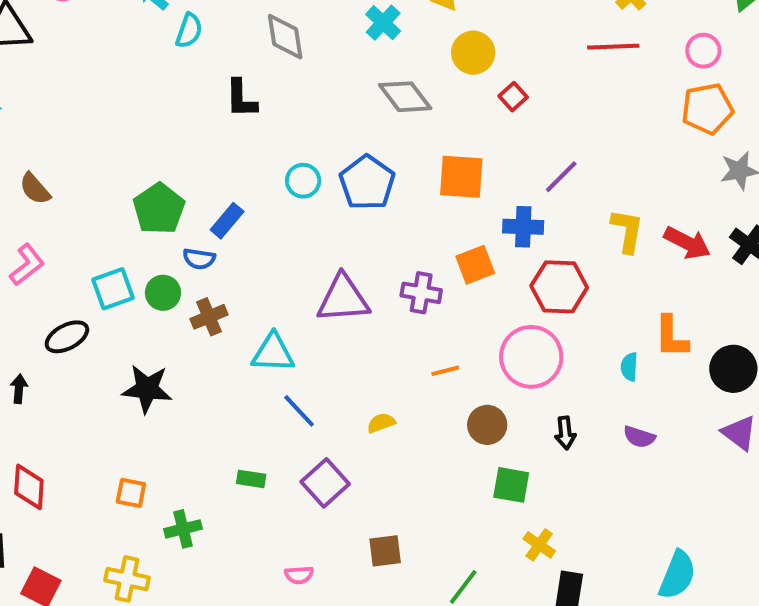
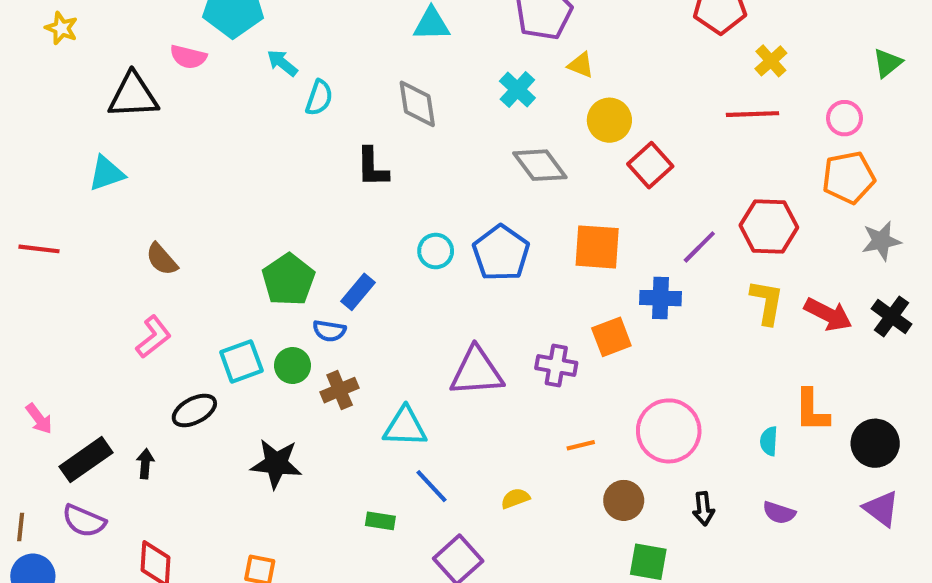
red square: (513, 97) -> (650, 165), size x1.5
red hexagon: (559, 287) -> (769, 226), moved
green rectangle: (251, 479) -> (380, 521), moved

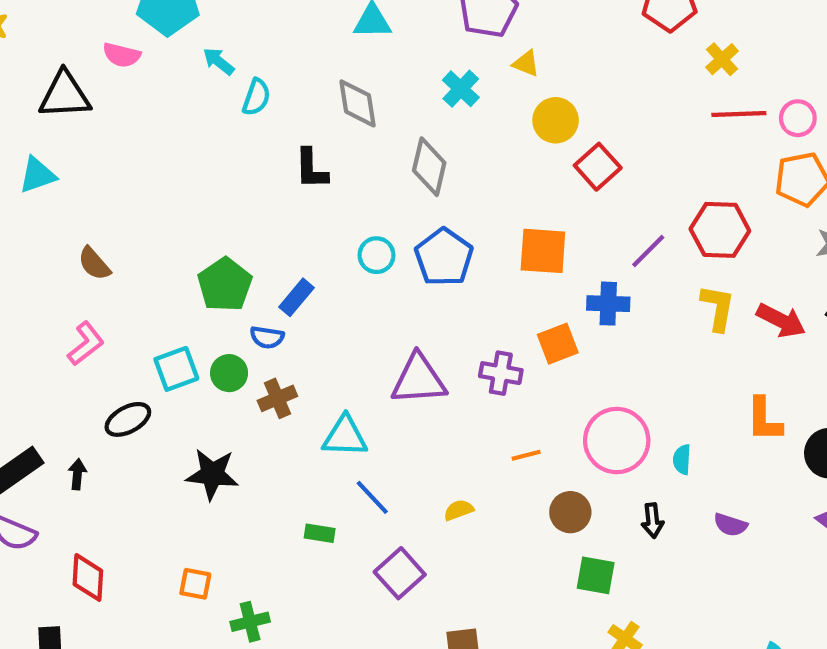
red line: (753, 114) -> (739, 114), moved
gray diamond: (540, 165) -> (429, 167), moved, turned 50
cyan semicircle: (769, 441) -> (682, 459), moved

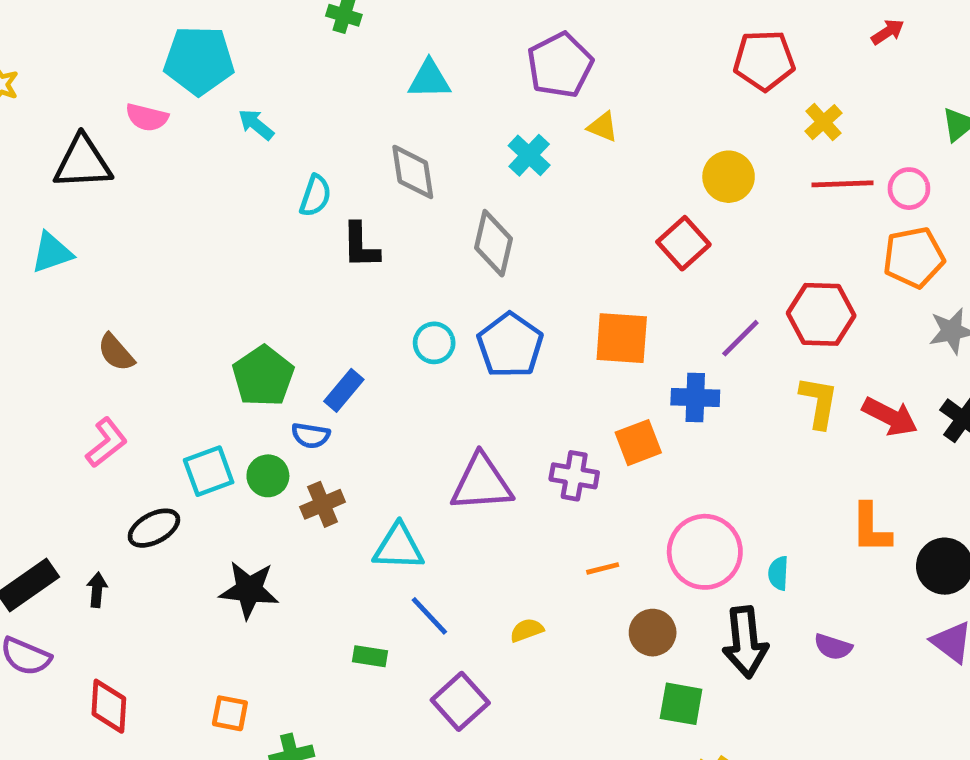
cyan semicircle: (256, 97) -> (315, 196), moved
yellow circle: (556, 120) -> (729, 177), moved
black arrow: (652, 521) -> (745, 642), size x1.8

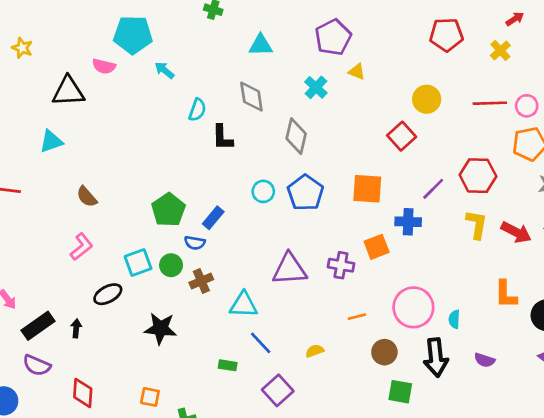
yellow cross: (824, 122) -> (500, 50), moved

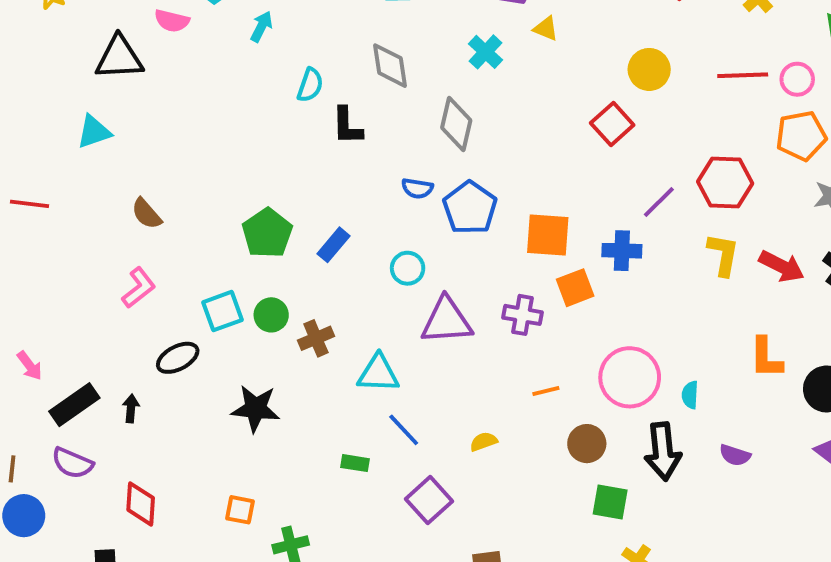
cyan arrow: (164, 70) -> (261, 27), turned 78
orange square: (367, 189) -> (548, 235), moved
cyan circle: (263, 191) -> (408, 268), moved
blue semicircle: (195, 243) -> (417, 188), moved

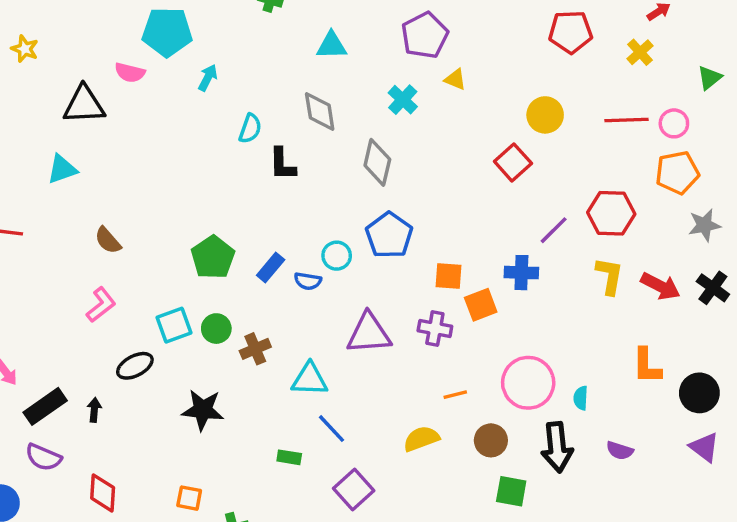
blue semicircle: (417, 188) -> (308, 281), moved
orange square: (548, 235) -> (449, 276), moved, size x0.7
cyan circle: (408, 268) -> (337, 256), moved
yellow semicircle: (484, 442) -> (421, 439), moved, size x1.5

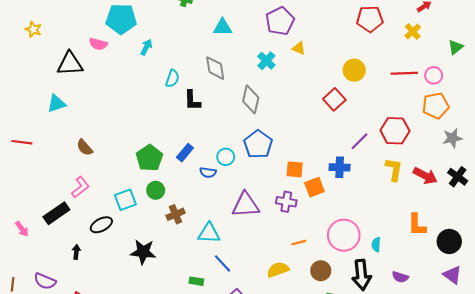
blue rectangle: (271, 267) -> (185, 153), moved
green circle: (216, 329) -> (156, 190), moved
black rectangle: (45, 406) -> (56, 213), moved

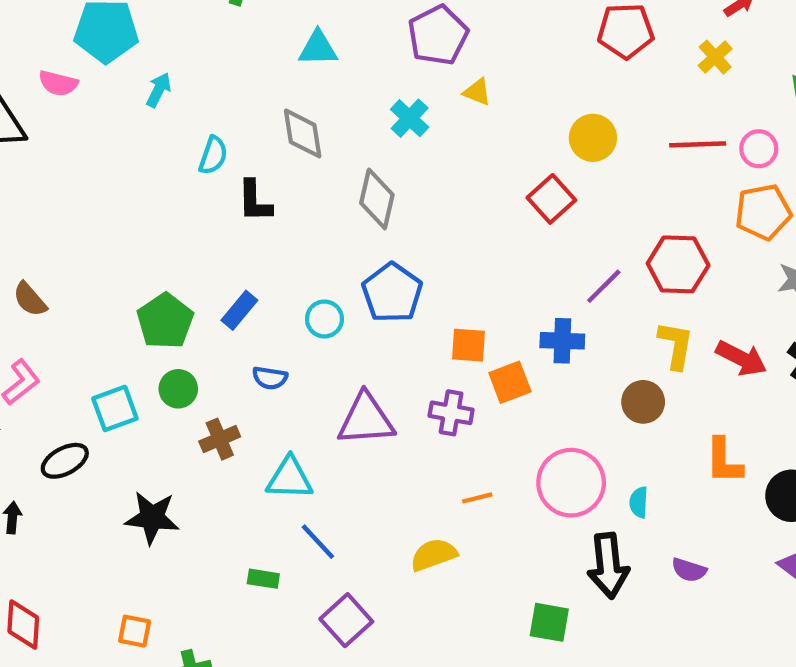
blue semicircle: (208, 173) -> (270, 378), moved
brown circle: (321, 271) -> (643, 402), moved

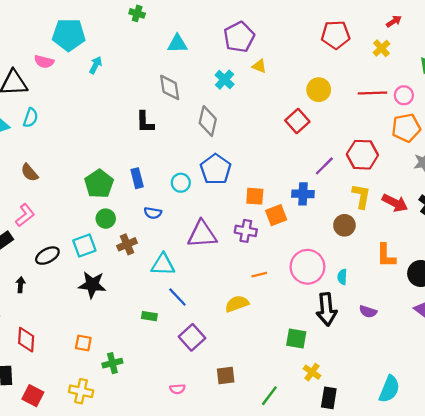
cyan semicircle: (213, 155) -> (31, 118), moved
blue rectangle: (239, 310) -> (137, 178), turned -54
cyan square: (115, 408) -> (84, 245), moved

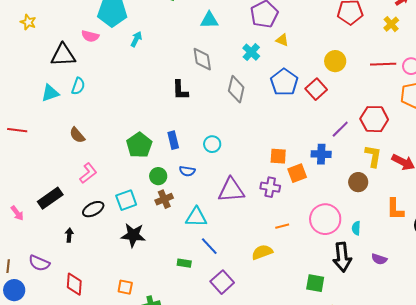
blue pentagon: (216, 169) -> (284, 82), moved
pink L-shape: (25, 215) -> (88, 173), moved
green circle: (106, 219) -> (158, 176), moved

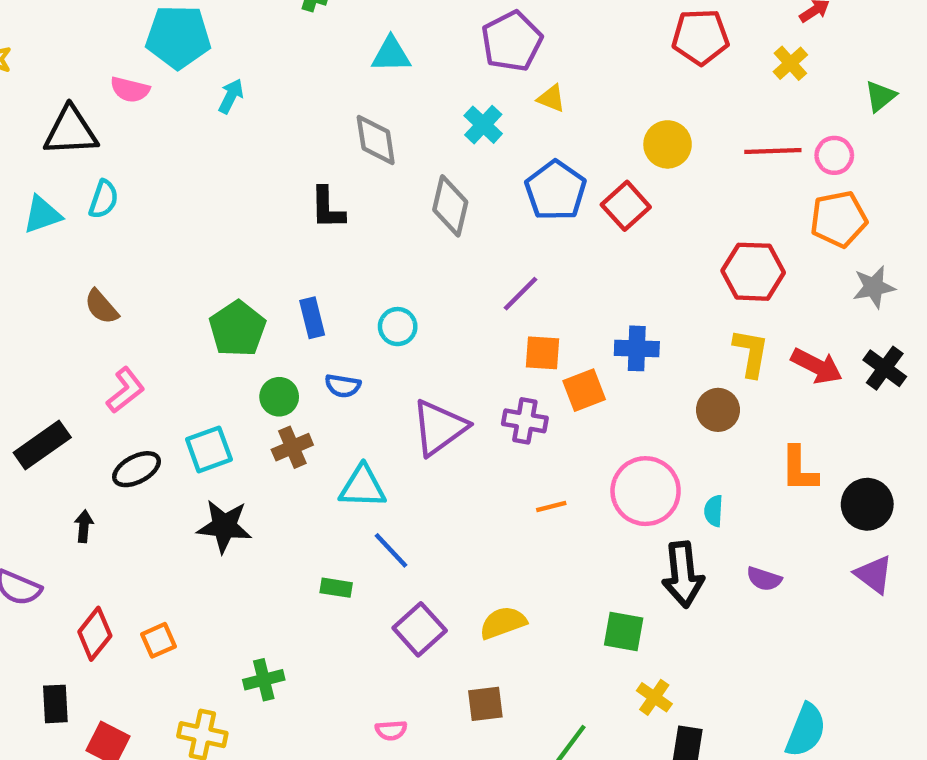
purple line: (340, 129) -> (521, 294), moved
purple triangle: (231, 190) -> (439, 427), turned -32
yellow semicircle: (262, 252) -> (503, 623), moved
red diamond: (74, 284) -> (95, 634), turned 35
orange square: (125, 287) -> (158, 640), moved, turned -35

